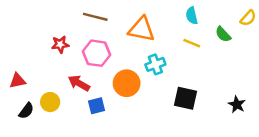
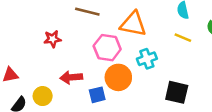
pink hexagon: (96, 53) -> (107, 48), moved
red arrow: (79, 83) -> (71, 77), turned -35
blue square: (96, 106) -> (97, 95), moved

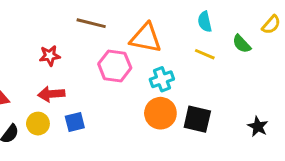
red arrow: (71, 77) -> (51, 94), moved
orange circle: (118, 77) -> (160, 113), moved
blue square: (97, 95) -> (75, 122), moved

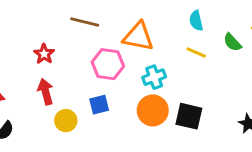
red star: (50, 56) -> (44, 54), turned -30
red arrow: (51, 94) -> (46, 92), turned 80
blue square: (75, 122) -> (99, 105), moved
yellow circle: (38, 124) -> (66, 121), moved

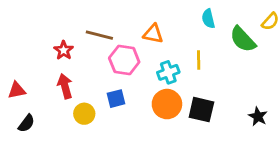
brown line: (85, 22) -> (99, 35), moved
orange triangle: (138, 37) -> (153, 34), size x0.7
green semicircle: (232, 42) -> (243, 39), size x1.5
yellow line: (196, 52) -> (199, 60), moved, turned 66

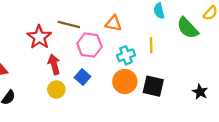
red star: (64, 50) -> (39, 37), size x1.5
red arrow: (65, 86) -> (54, 64), moved
blue square: (116, 99) -> (83, 77), turned -35

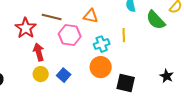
blue square: (83, 77) -> (64, 75), moved
black square: (153, 86) -> (126, 83), moved

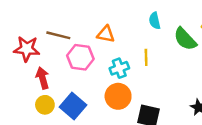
red star: (26, 28) -> (27, 49), turned -30
blue square: (64, 75) -> (73, 106), size x1.5

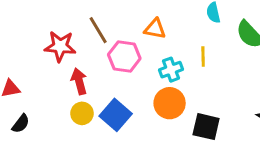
brown line: (58, 35) -> (98, 30), turned 45

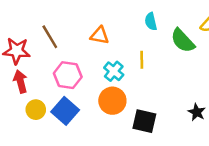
pink hexagon: (124, 56) -> (68, 75), moved
cyan cross: (171, 70) -> (114, 71), turned -30
red arrow: (79, 81) -> (20, 82), moved

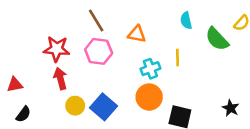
brown line: (50, 37) -> (96, 21), moved
cyan cross: (114, 71) -> (150, 69), turned 30
pink hexagon: (68, 75) -> (99, 51), moved

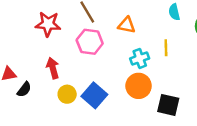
red star: (57, 49) -> (48, 24), moved
black semicircle: (23, 114) -> (24, 89), moved

